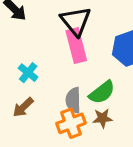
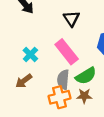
black triangle: (76, 21) -> (71, 19), size x0.7
pink rectangle: (76, 46) -> (67, 52), moved, turned -30

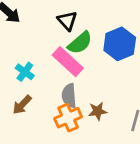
green semicircle: (86, 76) -> (80, 43), moved

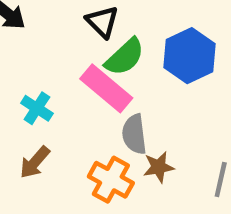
gray semicircle: (69, 96) -> (134, 134), moved
orange cross: (68, 118) -> (111, 180), turned -35

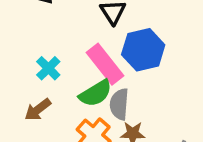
blue hexagon: (190, 56) -> (143, 50), moved
green semicircle: (125, 57) -> (96, 93), moved

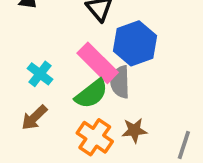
gray semicircle: (119, 104) -> (120, 82), moved

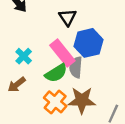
brown star: (134, 130) -> (82, 100), size x1.6

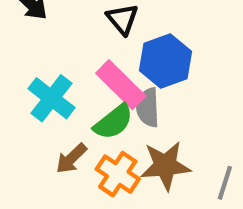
cyan cross: (24, 56) -> (51, 98), size x1.5
brown arrow: (17, 85) -> (71, 158), moved

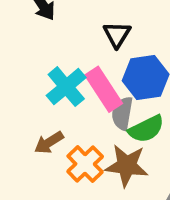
cyan cross: (51, 98) -> (66, 87), moved
green semicircle: (113, 122) -> (146, 129), moved

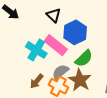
gray semicircle: (122, 113) -> (60, 72), moved, turned 60
brown star: (127, 165) -> (80, 80), turned -30

